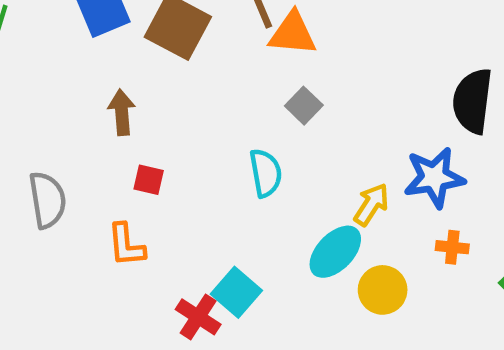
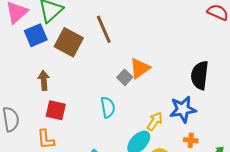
orange triangle: (293, 34) -> (140, 68), moved, turned -40
red square: (149, 180) -> (56, 110), size x1.5

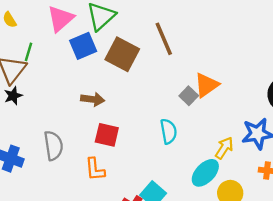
brown arrow: (44, 80) -> (93, 99), turned 102

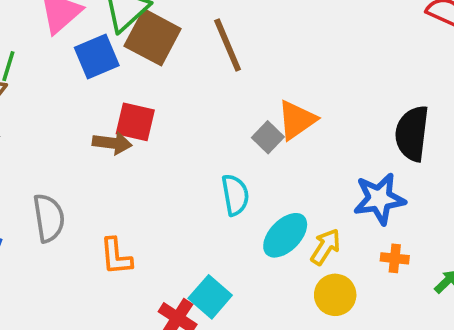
brown square: (122, 54) -> (153, 37), moved
red square: (107, 135) -> (135, 122), moved
yellow arrow: (224, 148) -> (326, 247), moved
cyan ellipse: (205, 173) -> (285, 235), moved

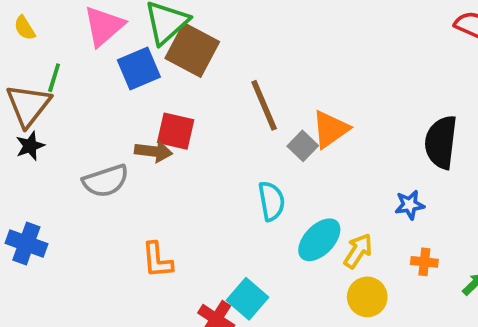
brown line: (228, 45) -> (264, 105), moved
blue star: (379, 199) -> (410, 205), size x0.6
gray semicircle: (49, 218) -> (106, 181), moved, turned 81

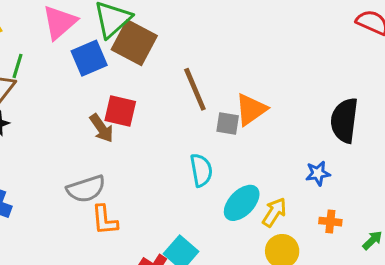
gray square: (303, 146) -> (228, 124), turned -35
brown arrow: (154, 151) -> (102, 128), turned 48
gray semicircle: (106, 181) -> (86, 189), moved

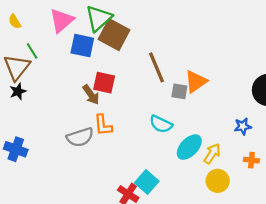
blue square: (89, 58) -> (82, 46), turned 35
green line: (18, 66) -> (32, 51), turned -49
cyan semicircle: (201, 170) -> (161, 124), turned 125
orange L-shape: (105, 220) -> (103, 125), moved

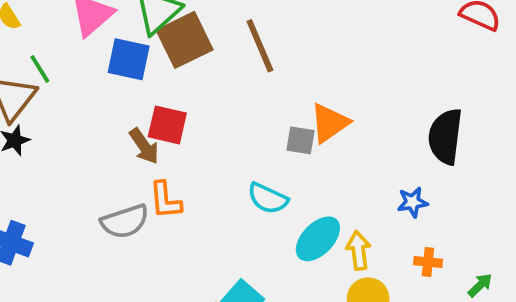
brown square: (114, 35) -> (185, 40), turned 36
brown line: (157, 67) -> (260, 46), moved
yellow arrow: (212, 154) -> (358, 250), turned -40

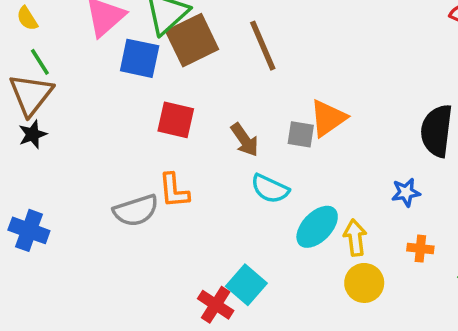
green line: (40, 69) -> (40, 62), moved
brown arrow: (144, 146) -> (245, 140), moved

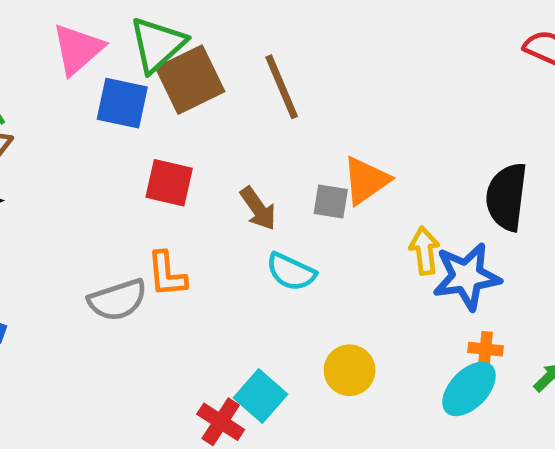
blue star: (406, 192) -> (467, 276), size x1.8
cyan ellipse: (317, 227) -> (469, 389), moved
yellow arrow: (355, 238) -> (425, 251), moved
yellow circle: (364, 283) -> (350, 370), moved

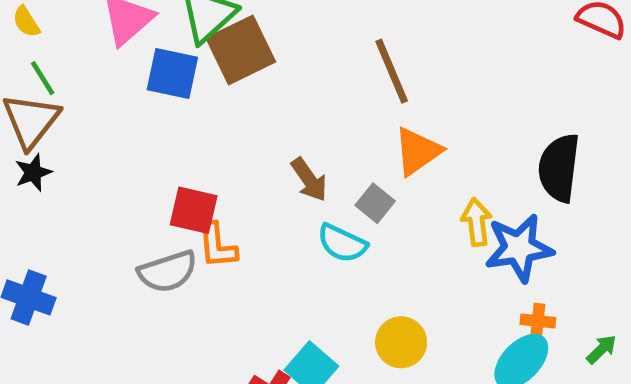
brown line: (282, 87) -> (392, 71), moved
red square: (169, 183) -> (194, 210), moved
gray square: (331, 202) -> (375, 203), moved, turned 30

